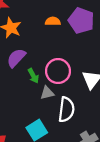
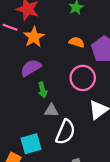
pink circle: (58, 71) -> (83, 78), moved

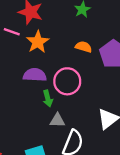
purple semicircle: (31, 68) -> (35, 75), turned 35
pink circle: (83, 78) -> (67, 81), moved

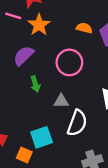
purple semicircle: (35, 75) -> (24, 56), moved, turned -45
green arrow: (48, 99) -> (35, 84), moved

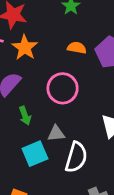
cyan square: (42, 137) -> (35, 154), moved

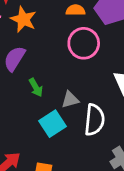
pink circle: (63, 88) -> (84, 43), moved

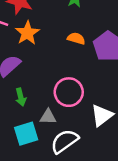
pink circle: (84, 43) -> (69, 92), moved
white semicircle: (94, 120) -> (65, 141), turned -148

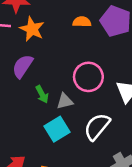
gray triangle: (48, 117) -> (65, 101), moved

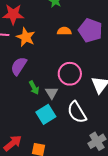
gray triangle: (65, 101) -> (52, 93), turned -48
white semicircle: (97, 127) -> (77, 112), turned -70

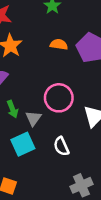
white semicircle: (77, 112) -> (61, 146), size x0.7

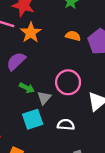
green arrow: (13, 109) -> (27, 88), turned -48
white semicircle: (61, 146) -> (66, 125), turned 112

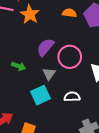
purple semicircle: (16, 61) -> (45, 47), moved
green arrow: (27, 88) -> (19, 66), moved

